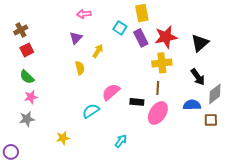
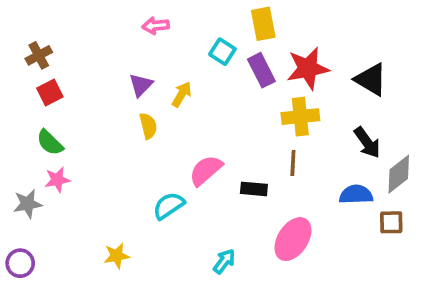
purple triangle: (76, 38) -> (141, 85), moved
black triangle: (200, 43) -> (371, 79), turned -48
pink ellipse: (158, 113) -> (293, 239), moved
gray star: (27, 119) -> (28, 204), moved
purple circle: (11, 152) -> (20, 263), moved

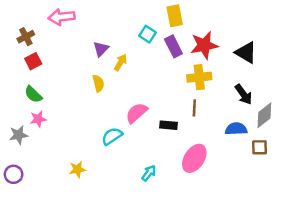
pink arrow: (156, 26) -> (61, 17), moved, size x1.5
purple triangle: (141, 85) -> (101, 49), moved

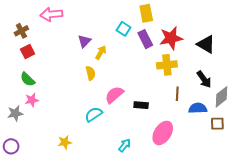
yellow semicircle: (98, 83) -> (91, 73), moved
brown line: (194, 108) -> (177, 94), moved

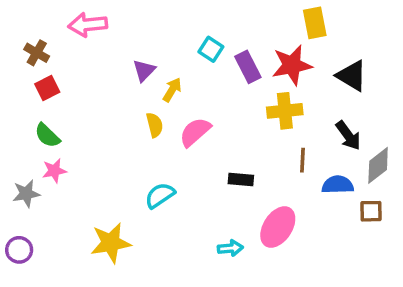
yellow rectangle: (146, 13) -> (315, 23), moved
brown cross: (21, 31) -> (37, 53), turned -32
pink semicircle: (114, 95) -> (195, 132), moved
yellow star: (65, 142) -> (111, 243), size x1.6
cyan arrow: (125, 145) -> (230, 248), moved, turned 48

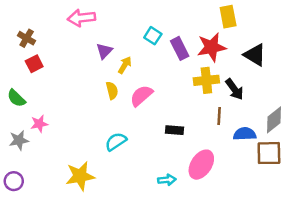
pink arrow: (88, 25) -> (81, 18), moved
green semicircle: (47, 135) -> (16, 98), moved
black arrow: (348, 135) -> (234, 89), moved
brown square: (371, 211) -> (269, 153), size x1.5

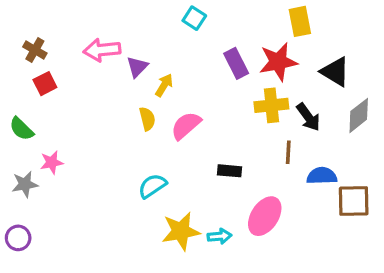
pink arrow: (81, 18) -> (102, 50), moved
cyan square: (153, 36) -> (194, 18), moved
gray diamond: (274, 120) -> (359, 115), moved
yellow star: (80, 176) -> (181, 231), moved

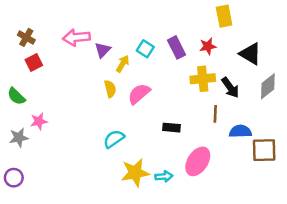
cyan square: (194, 18) -> (145, 49), moved
red star: (278, 62) -> (208, 46), size x0.6

